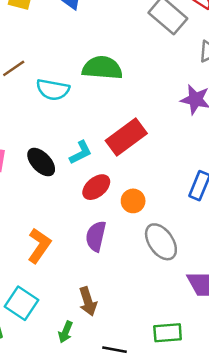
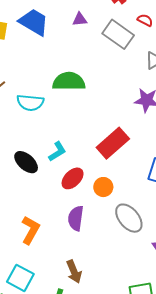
red rectangle: (126, 137) -> (113, 143), moved

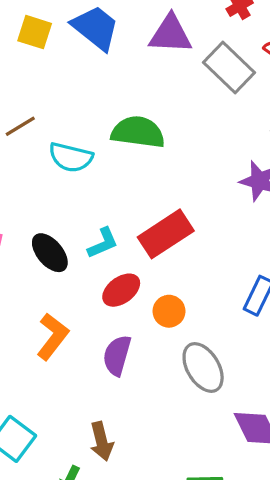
purple triangle: (80, 19) -> (171, 34), size x1.8
red rectangle: (113, 143) -> (166, 234), moved
orange L-shape: (31, 230) -> (53, 336), moved

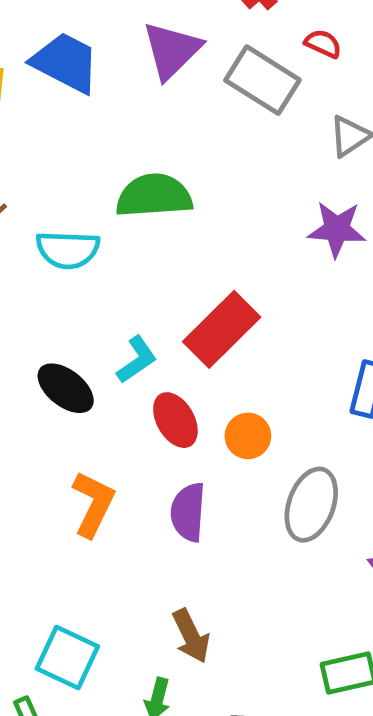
purple triangle: (171, 34) -> (172, 50), turned -36
red ellipse: (121, 290) -> (175, 420), turned -72
gray ellipse: (203, 368) -> (311, 505), turned 63

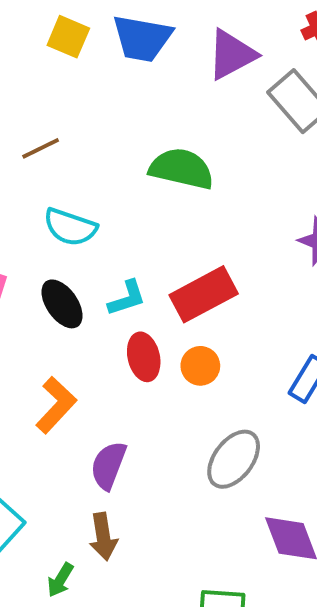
blue trapezoid: (66, 63) -> (142, 38), turned 146
cyan semicircle: (68, 250) -> (70, 227), moved
orange circle: (248, 436) -> (200, 366), moved
purple semicircle: (188, 512) -> (109, 465), moved

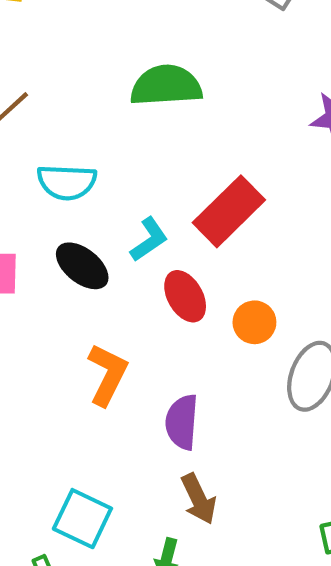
orange circle: (200, 366) -> (254, 322), moved

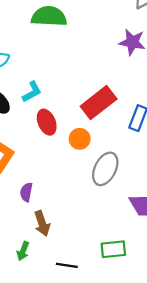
red rectangle: (229, 211) -> (99, 103), moved
purple semicircle: (182, 422) -> (26, 192), moved, size x0.7

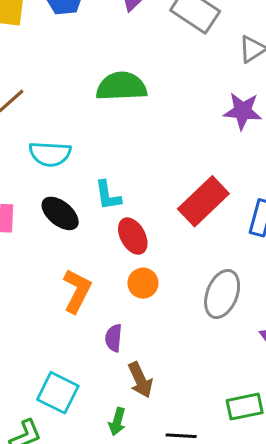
cyan L-shape: (32, 92) -> (108, 195), turned 115
orange circle: (80, 139) -> (143, 283), moved

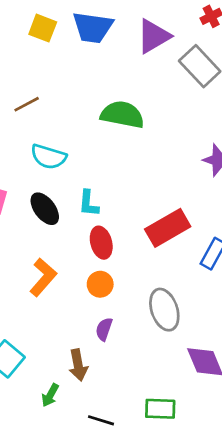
gray ellipse: (222, 294) -> (164, 310), turned -54
purple semicircle: (114, 338) -> (104, 329), moved

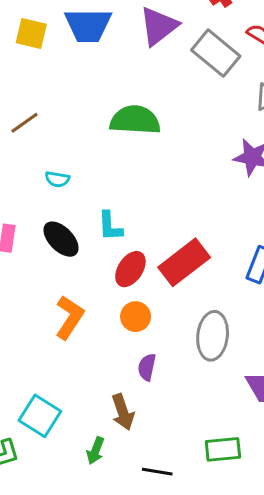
cyan semicircle: (48, 157) -> (57, 179), size x0.6
red rectangle: (168, 228) -> (184, 262), moved
red ellipse: (101, 243) -> (130, 269), turned 56
gray ellipse: (164, 310) -> (213, 336), turned 33

